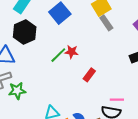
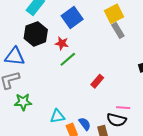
red star: (72, 52) -> (62, 43), moved
green star: (17, 91) -> (23, 102), moved

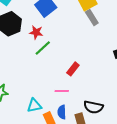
pink line: (123, 108) -> (62, 91), moved
blue semicircle: (85, 124) -> (62, 112), turned -144

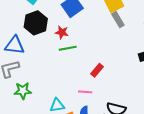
green line: (43, 48) -> (68, 48), turned 30

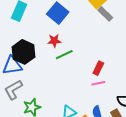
black hexagon: (36, 23) -> (24, 52), moved
pink line: (85, 92) -> (98, 83), moved

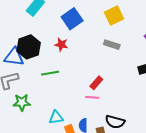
gray rectangle: (105, 14) -> (112, 45), moved, turned -42
green line: (64, 55) -> (50, 73), moved

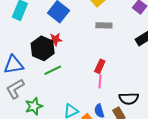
black hexagon: (29, 47) -> (43, 48), moved
pink line: (92, 97) -> (100, 81), turned -72

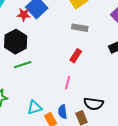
red star: (55, 39) -> (24, 15), moved
red rectangle: (100, 66) -> (76, 56), moved

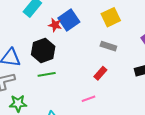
pink line: (68, 83) -> (88, 99), turned 48

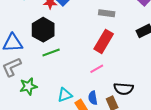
red rectangle: (100, 73) -> (104, 41), size x1.6

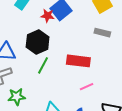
red rectangle: (104, 41) -> (78, 61), moved, turned 60
green line: (51, 52) -> (43, 65), turned -48

